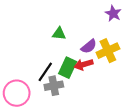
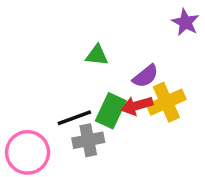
yellow cross: (108, 51) -> (166, 102), moved
black line: (45, 72) -> (74, 118), turned 36

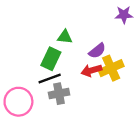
purple star: (185, 22) -> (124, 15), turned -30
green rectangle: (111, 111) -> (51, 59), moved

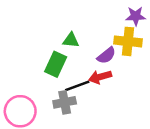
yellow cross: (111, 68) -> (128, 41), moved, turned 30
black line: (50, 79) -> (77, 86), moved

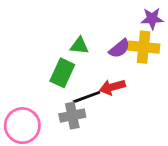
purple semicircle: (106, 55) -> (119, 49), moved

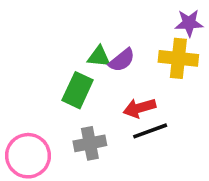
purple semicircle: (119, 49) -> (122, 60), moved
black line: (87, 97) -> (150, 131), moved

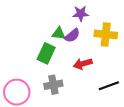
purple star: (189, 23) -> (81, 14), moved
black line: (150, 131) -> (109, 86), moved

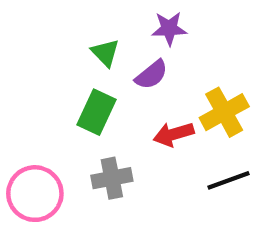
green triangle: (59, 33) -> (105, 53), moved, turned 40
yellow cross: (106, 34) -> (224, 112), moved, turned -35

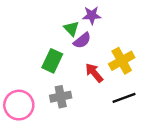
green triangle: (105, 53) -> (71, 29), moved
red arrow: (174, 134) -> (94, 73), turned 66

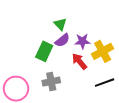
purple star: (92, 15) -> (82, 41), moved
purple semicircle: (82, 40) -> (62, 40), moved

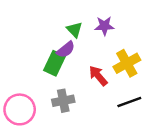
purple semicircle: (62, 40) -> (66, 50), moved
purple star: (82, 41) -> (104, 26), moved

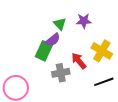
yellow cross: (127, 63) -> (102, 51), turned -30
gray cross: (63, 101) -> (61, 73), moved

